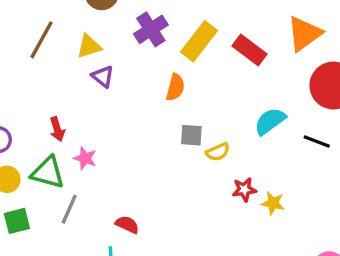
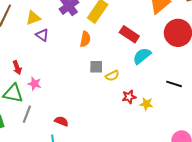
red rectangle: (249, 50) -> (129, 34), moved
black line: (317, 142) -> (174, 84), moved

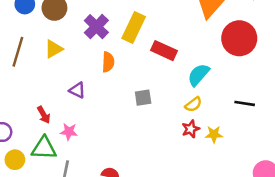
red rectangle: (129, 34) -> (164, 51), moved
purple triangle: (42, 35) -> (77, 90), moved
orange semicircle: (85, 39) -> (108, 62), moved
yellow semicircle: (112, 76) -> (193, 104), moved

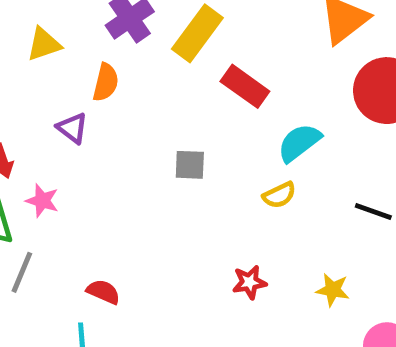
orange semicircle: (108, 62) -> (106, 82), moved
red star: (191, 129) -> (249, 282), moved
yellow star: (214, 134) -> (333, 290), moved

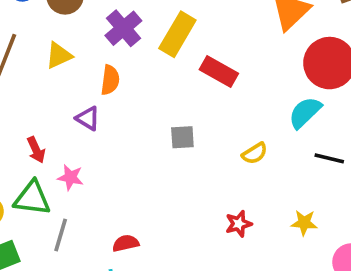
cyan semicircle: (299, 143) -> (305, 112), moved
red semicircle: (103, 292) -> (126, 243), turned -30

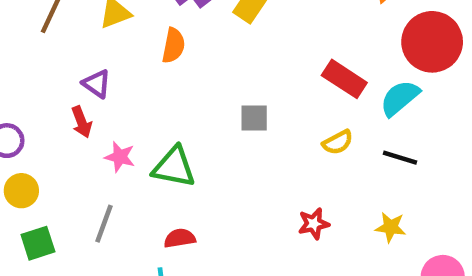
red rectangle: (219, 71) -> (344, 79), moved
purple triangle: (88, 118) -> (97, 84), moved
black line: (329, 158) -> (400, 158), moved
green triangle: (32, 198) -> (174, 167), moved

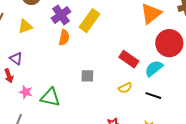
orange semicircle: (173, 46) -> (64, 38), moved

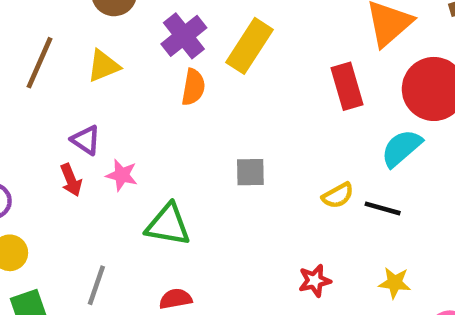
red rectangle: (129, 59) -> (347, 86), moved, turned 42
pink star: (26, 92) -> (122, 175), moved
black line: (153, 96) -> (383, 208), moved

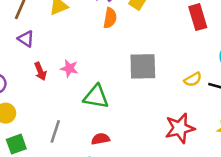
purple triangle: (86, 140) -> (26, 39), moved
gray square: (250, 172) -> (143, 66), size x1.6
red star: (315, 281) -> (180, 128), size x1.6

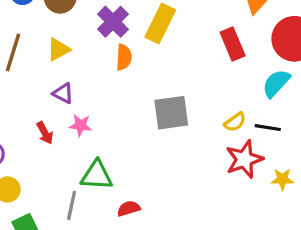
purple triangle: (26, 39) -> (63, 93), moved
green triangle: (96, 97) -> (97, 175), moved
red star: (180, 128) -> (244, 159), moved

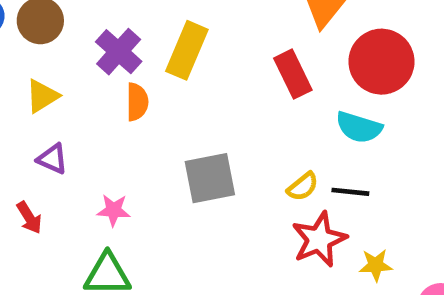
cyan semicircle: (276, 83) -> (359, 127), turned -112
pink star: (80, 125) -> (114, 210), moved

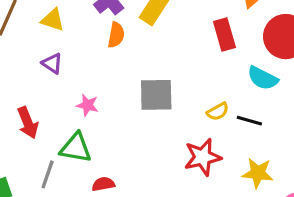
yellow triangle: (42, 96) -> (53, 20), turned 40
red arrow: (29, 218) -> (28, 123), moved, size x1.4
red star: (319, 239) -> (203, 157), moved
yellow star: (376, 265) -> (258, 173), size x1.4

